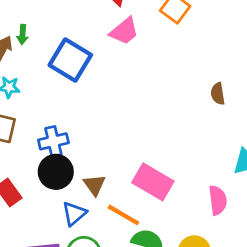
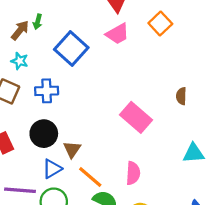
blue cross: (53, 141) -> (47, 91), moved
pink rectangle: (153, 182) -> (136, 117), moved
pink semicircle: (218, 200) -> (133, 173), moved

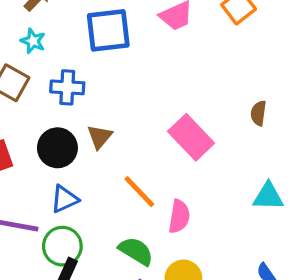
blue square: (71, 49) -> (108, 30), turned 36
brown triangle: (72, 149) -> (100, 137), moved
orange line: (90, 177) -> (139, 192), moved

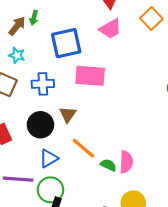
pink rectangle: (191, 137) -> (90, 76), moved, turned -36
orange line: (139, 192) -> (83, 148), moved
green semicircle: (136, 251) -> (108, 165), moved, size x0.7

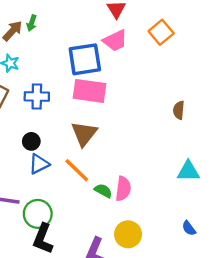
blue square: (66, 43) -> (85, 59), moved
brown triangle: (68, 114) -> (84, 134), moved, size x1.4
black circle: (40, 125) -> (31, 141), size x0.6
blue triangle: (49, 158) -> (39, 164), moved

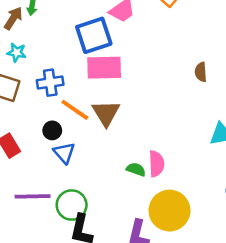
blue triangle: (39, 164) -> (64, 153), turned -35
orange line: (77, 170) -> (75, 110), moved
yellow circle: (128, 234) -> (169, 211), size x1.4

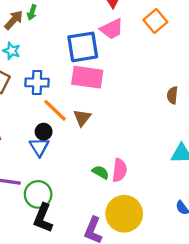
brown triangle: (106, 113) -> (82, 118), size x0.7
black circle: (52, 130) -> (44, 132), moved

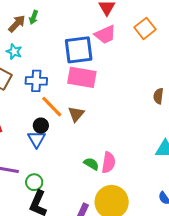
green circle: (38, 194) -> (34, 182), size x0.7

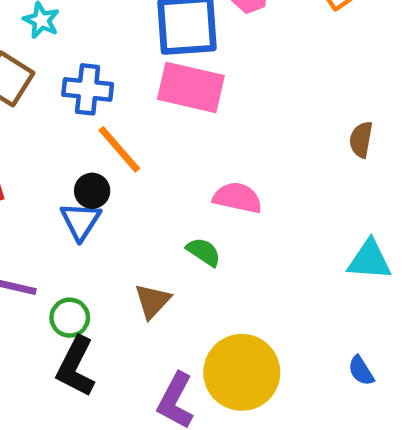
brown triangle: (76, 114) -> (152, 301), moved
pink semicircle: (109, 162) -> (237, 198), moved, turned -90
green semicircle: (91, 164) -> (204, 252), moved

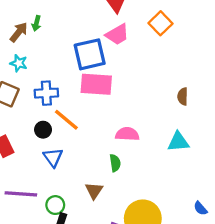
black circle: (92, 191) -> (43, 130), moved
green semicircle: (204, 252) -> (115, 163), turned 56
cyan triangle: (369, 260) -> (178, 142), moved

